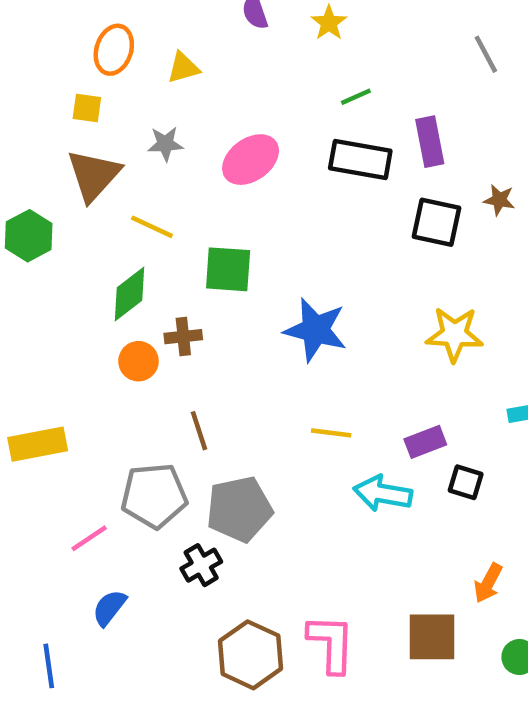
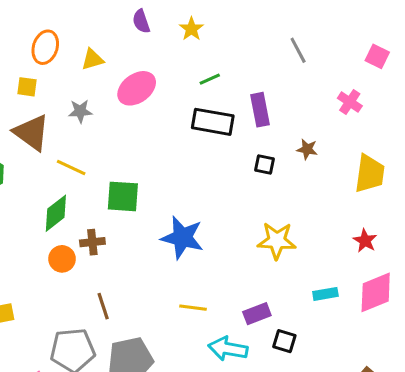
pink ellipse: (251, 160) -> (137, 88), moved
brown triangle: (94, 175) -> (32, 132), turned -36
black square: (437, 222) -> (265, 164), size x0.6

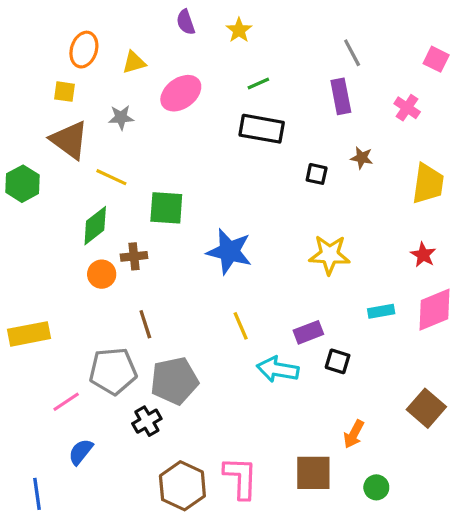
purple rectangle: (260, 110) -> (341, 96), moved
yellow line: (193, 308) -> (241, 326), turned 60

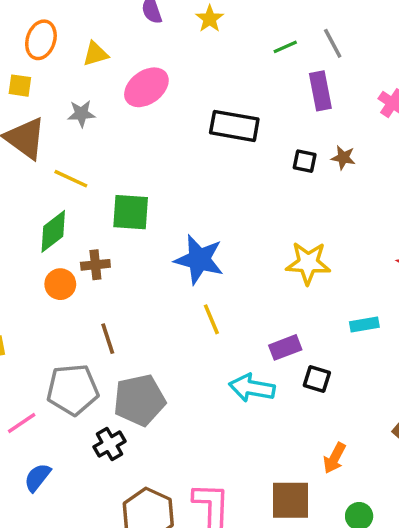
green line: (258, 83) -> (285, 47), moved
black square: (317, 174) -> (305, 161), moved
yellow line: (241, 326) -> (211, 319), moved

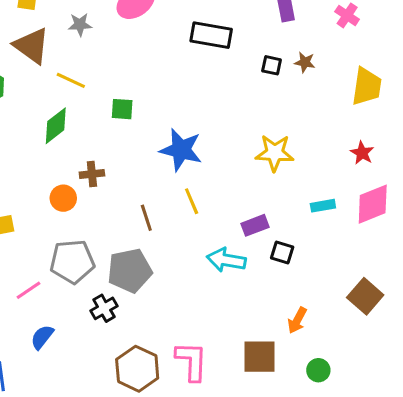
green square: (131, 212) -> (122, 109), size x0.7
brown cross: (95, 265) -> (92, 174), moved
orange circle: (60, 284) -> (63, 198), moved
brown line: (108, 339) -> (146, 218), moved

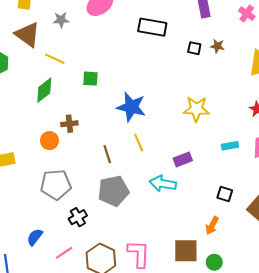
black square: (282, 252) -> (225, 194), moved
gray pentagon: (130, 271) -> (113, 191), moved
pink line: (29, 290) -> (64, 253), moved
green circle: (318, 370) -> (214, 262), moved

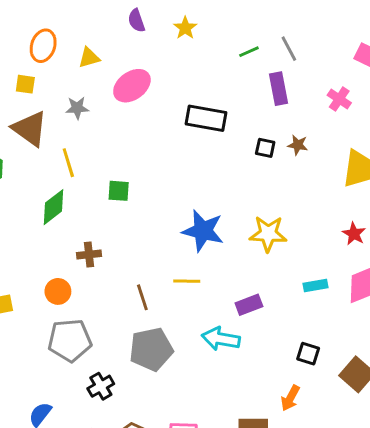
yellow line: (55, 59) -> (68, 163), turned 48
blue star: (131, 107) -> (203, 231), moved
orange circle: (49, 141) -> (58, 291), moved
yellow line: (139, 143) -> (187, 281), turned -66

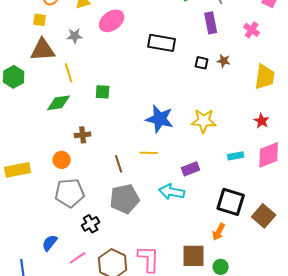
brown triangle: (30, 129) -> (43, 50), turned -40
green diamond: (53, 207) -> (59, 103), turned 30
black square: (308, 354) -> (231, 202), size x1.8

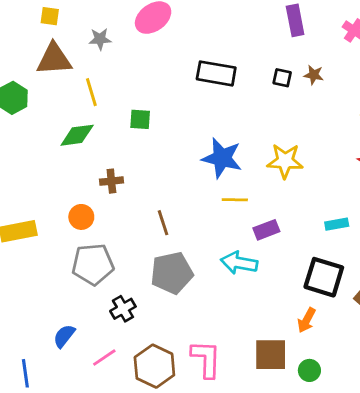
black rectangle: (162, 43) -> (216, 73), moved
yellow line: (149, 153) -> (235, 200), moved
cyan rectangle: (236, 156) -> (337, 224), moved

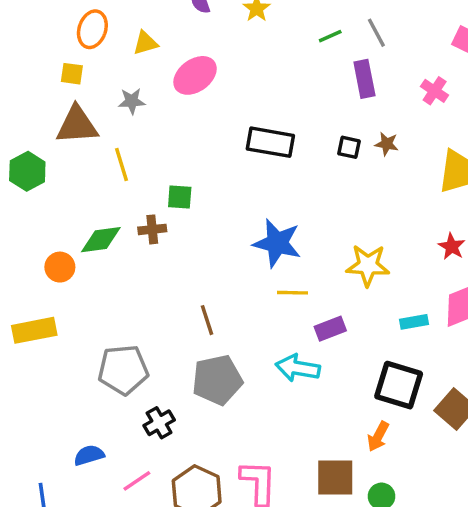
green diamond: (77, 135) -> (101, 240), moved
yellow star: (285, 161) -> (368, 265), moved
brown cross: (111, 181) -> (152, 229), moved
orange circle: (81, 217) -> (60, 267), moved
blue semicircle: (64, 336) -> (89, 455), turned 35

